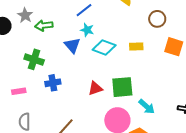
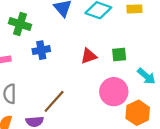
green square: (122, 87) -> (119, 55), size x0.6

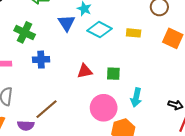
cyan arrow: (146, 76) -> (136, 97), turned 54

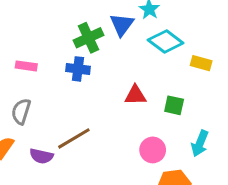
green cross: (25, 32) -> (89, 38), moved, turned 30
yellow rectangle: (134, 33) -> (201, 63), moved
pink circle: (104, 108) -> (153, 150), size x0.7

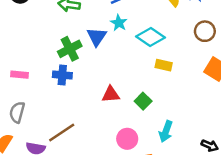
cyan diamond: (166, 41) -> (150, 37), moved
green square: (174, 105) -> (143, 101), turned 35

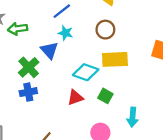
brown circle: (205, 31) -> (105, 30), moved
cyan diamond: (150, 37) -> (86, 72), moved
yellow rectangle: (164, 65) -> (115, 59), size x1.6

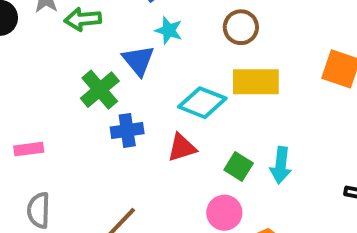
blue cross: (28, 92) -> (127, 130), moved
green square: (105, 96) -> (239, 167), moved
cyan arrow: (133, 117) -> (281, 165), moved

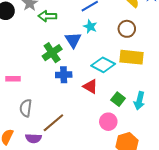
red triangle: (182, 148) -> (90, 86), turned 42
gray semicircle: (39, 210) -> (26, 108), moved

